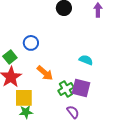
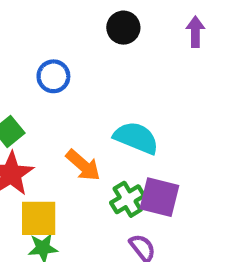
blue circle: (31, 43) -> (53, 76), moved
cyan semicircle: (86, 60) -> (136, 138), moved, size x1.5

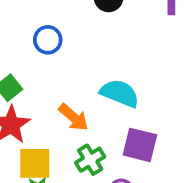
green cross: (128, 199) -> (90, 160), moved

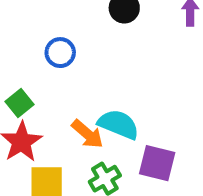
cyan semicircle: (120, 93) -> (118, 124), moved

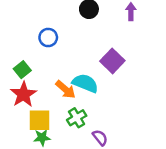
purple square: (157, 163) -> (112, 61), moved, turned 30

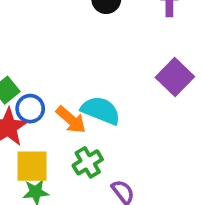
blue circle: (48, 38) -> (30, 109), moved
purple square: (112, 61) -> (175, 77), moved

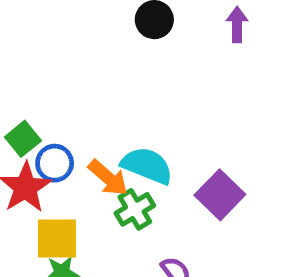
purple square: (175, 77) -> (220, 195), moved
green cross: (88, 162) -> (135, 209), moved

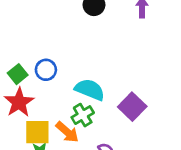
blue circle: (55, 163) -> (46, 70), moved
orange arrow: (108, 178) -> (67, 132), moved

